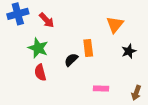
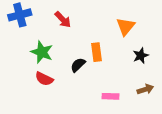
red arrow: (47, 20) -> (63, 20), moved
red semicircle: (40, 73) -> (44, 79), turned -49
brown arrow: (136, 93) -> (145, 89), moved, turned -128

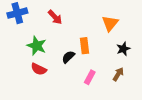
brown arrow: (145, 89) -> (118, 74), moved, turned -40
pink rectangle: (110, 96) -> (90, 77), moved, turned -64

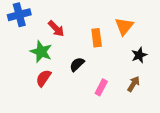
red arrow: (55, 17) -> (56, 29), moved
orange rectangle: (85, 46) -> (97, 38), moved
red semicircle: (39, 69) -> (43, 78), turned 98

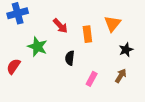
red arrow: (56, 29) -> (60, 26), moved
black semicircle: (77, 64) -> (70, 58), turned -40
red semicircle: (43, 78) -> (13, 66), moved

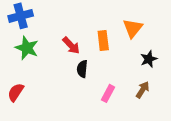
red arrow: (60, 26) -> (71, 45), moved
green star: (37, 47) -> (27, 48), moved
red semicircle: (13, 66) -> (16, 92), moved

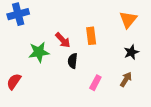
orange triangle: (133, 28) -> (128, 20), moved
green star: (27, 48) -> (39, 52), moved, turned -30

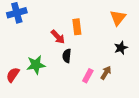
orange rectangle: (91, 36) -> (77, 27), moved
green star: (39, 52) -> (36, 65), moved
brown arrow: (126, 79) -> (106, 73), moved

